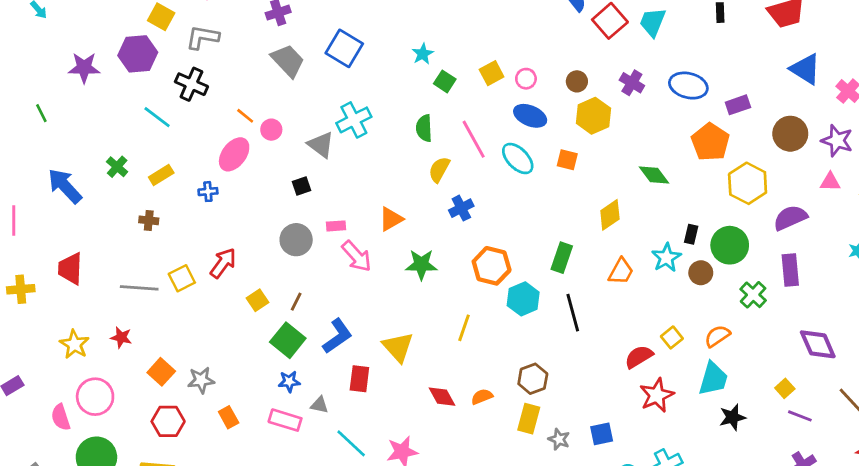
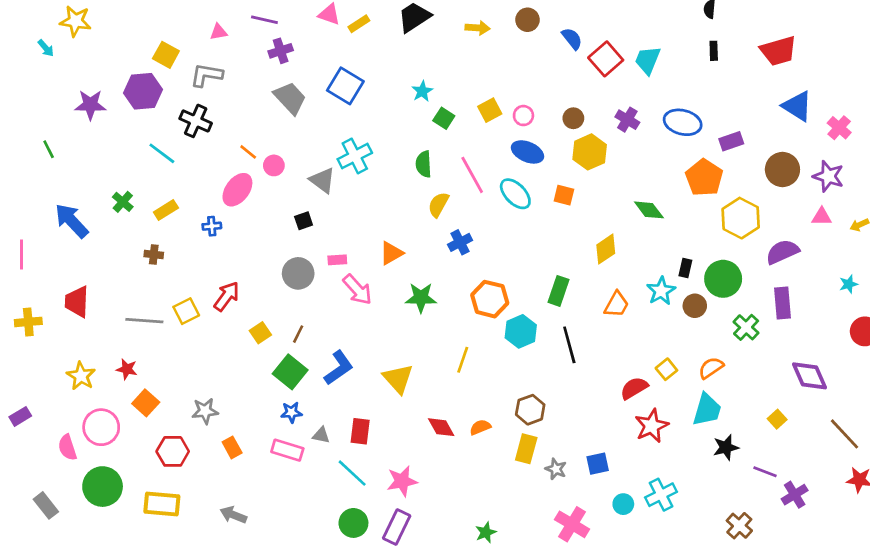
orange square: (161, 372) -> (146, 403), moved
red rectangle: (359, 379) -> (360, 431), moved
purple line: (800, 416) -> (765, 472), moved

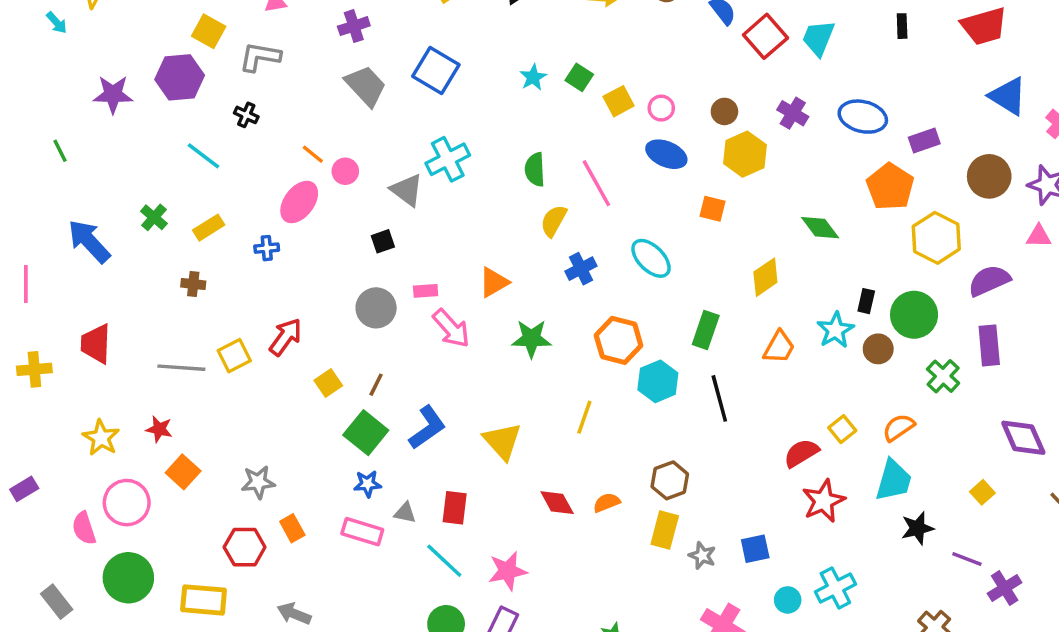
green square: (444, 118) -> (579, 77), moved
black cross: (196, 121) -> (246, 115), size x0.6
cyan ellipse: (515, 194) -> (651, 258), moved
red hexagon: (173, 451) -> (245, 547), moved

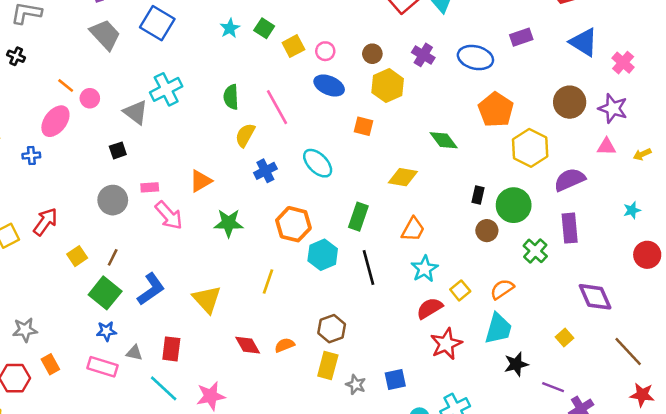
purple rectangle: (924, 141) -> (521, 37), moved
yellow diamond: (765, 277) -> (403, 177), turned 44
cyan star: (835, 330) -> (425, 269), moved

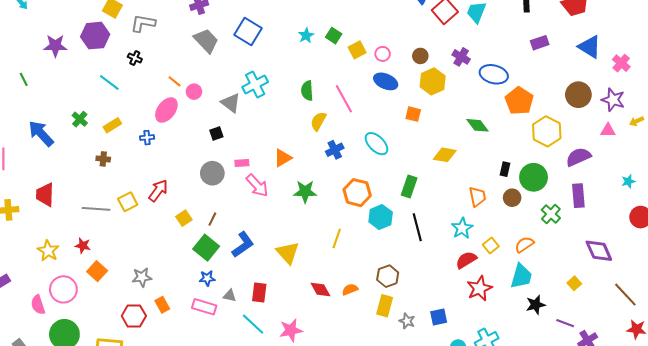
blue ellipse: (475, 58) -> (494, 74), moved
yellow arrow: (642, 154) -> (637, 121), moved
orange trapezoid: (413, 229) -> (477, 197), moved, turned -40

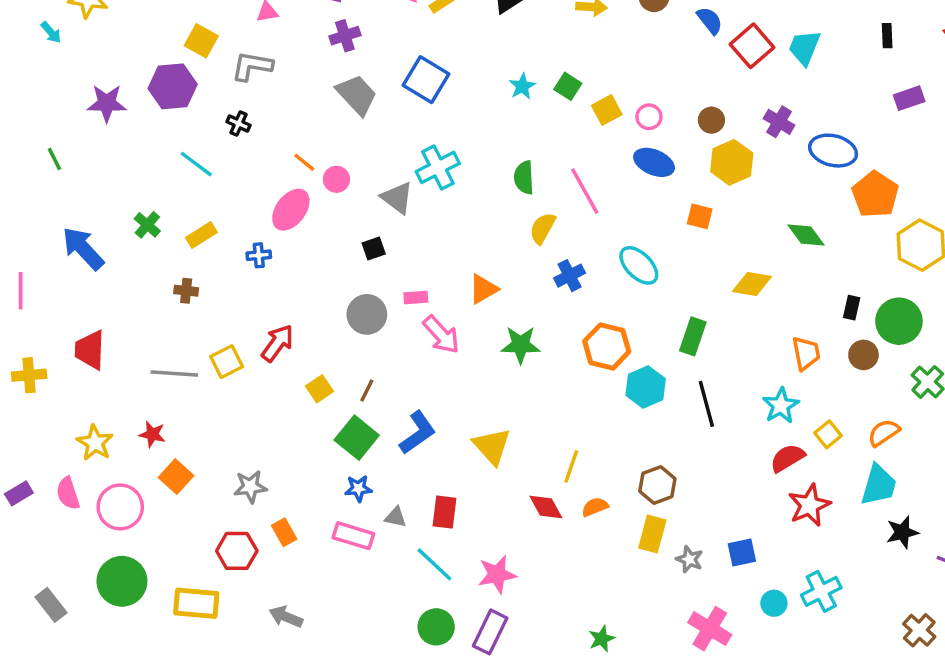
yellow line: (337, 238) -> (571, 466), moved
pink semicircle: (38, 305) -> (68, 493), moved

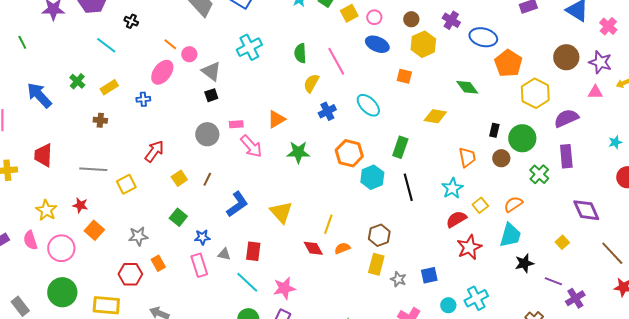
gray triangle: (397, 198) -> (211, 71), moved
yellow square: (227, 362) -> (126, 184), moved
green square: (357, 438) -> (178, 217), moved, size x0.7
pink rectangle: (353, 536) -> (199, 265), turned 55

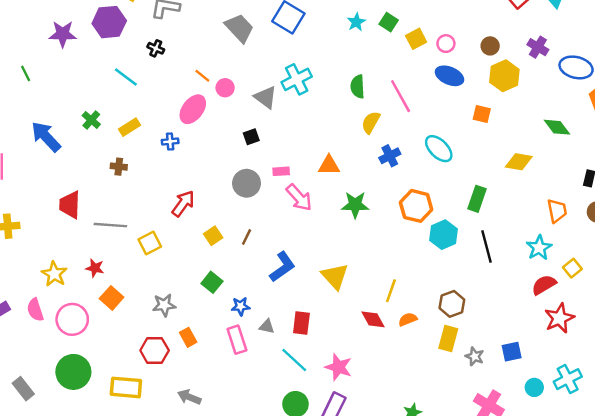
gray triangle: (211, 71) -> (266, 97), moved
orange triangle: (276, 119) -> (329, 165), turned 30
red trapezoid: (43, 155) -> (70, 205), moved
pink star: (284, 288) -> (338, 367), turned 30

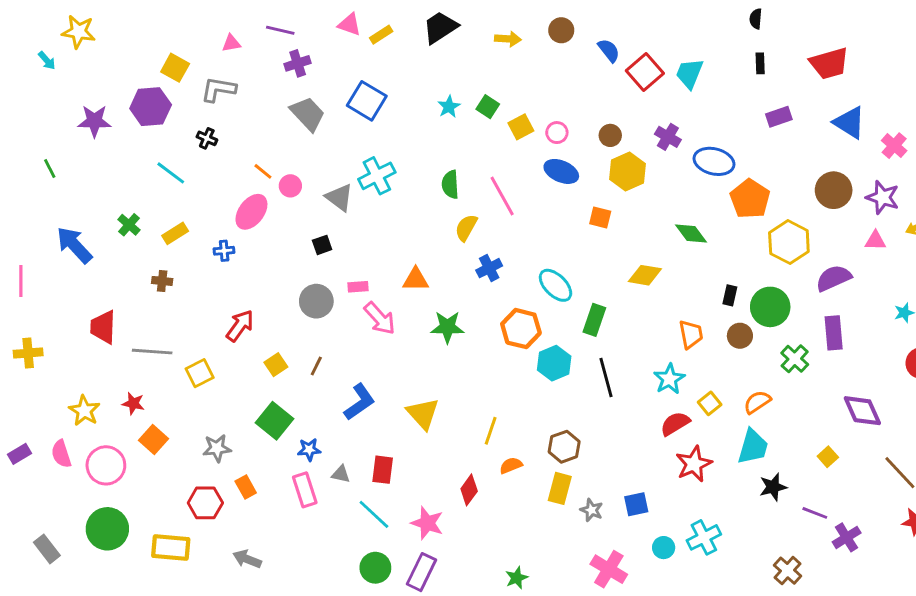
cyan ellipse: (439, 149) -> (555, 285), moved
green square: (212, 282) -> (275, 421), size x1.4
red diamond: (373, 319) -> (469, 490), moved, turned 65

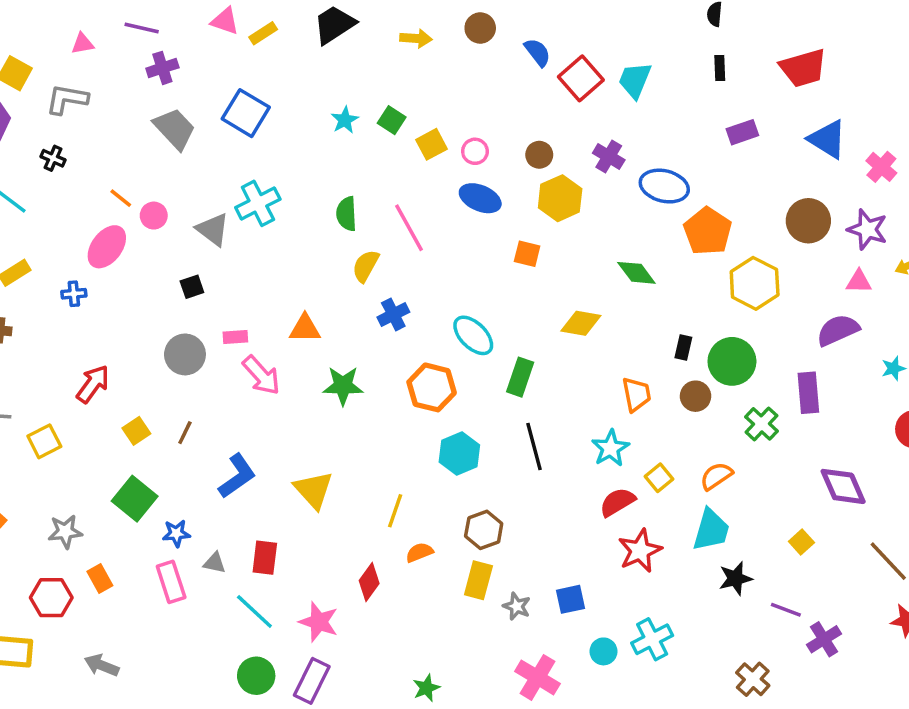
purple semicircle: (834, 278) -> (838, 330), moved
cyan hexagon: (554, 363) -> (459, 453), moved

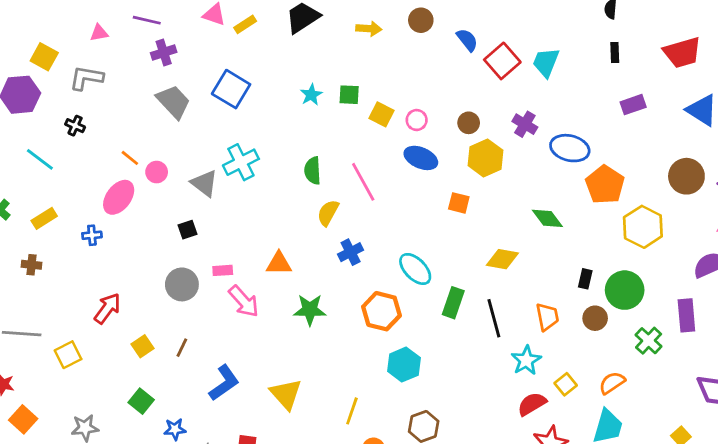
green square: (392, 120) -> (349, 95), turned -30
yellow square: (432, 144) -> (381, 114), turned -35
black line: (534, 446) -> (494, 318), moved
green square: (135, 499) -> (141, 401), size x0.7

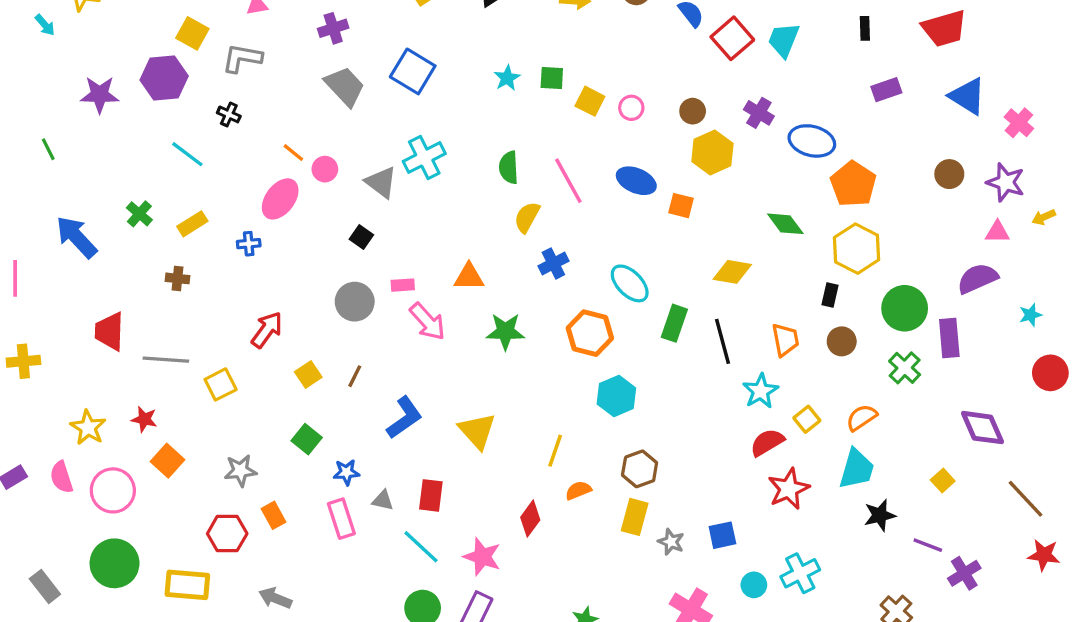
blue ellipse: (421, 158) -> (636, 181), moved
brown circle: (686, 176) -> (949, 174), size x0.7
yellow hexagon: (643, 227) -> (857, 249), moved
black square: (188, 230) -> (361, 237), turned -36
green circle: (625, 290) -> (905, 308), moved

